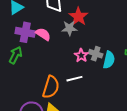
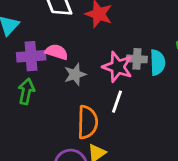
gray star: (69, 28) -> (75, 74), moved
pink star: (81, 55) -> (118, 67), size x1.5
white line: (74, 79) -> (117, 102), turned -42

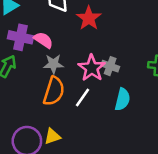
cyan semicircle: (158, 62) -> (122, 99), moved
orange semicircle: (88, 122) -> (54, 91), moved

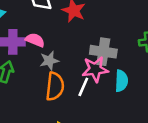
gray cross: (110, 66) -> (103, 52), size x1.5
pink star: (92, 68) -> (95, 69), moved, turned -30

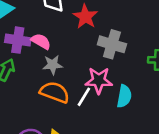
gray cross: (103, 52) -> (112, 44), moved
orange semicircle: (55, 86) -> (55, 92), turned -84

